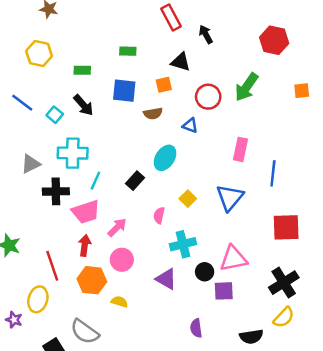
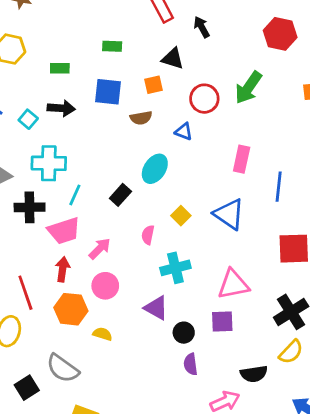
black arrow: (83, 105) -> (61, 108), turned -45
blue triangle: (230, 197) -> (229, 214), turned -36
black circle: (205, 272) -> (184, 333), moved

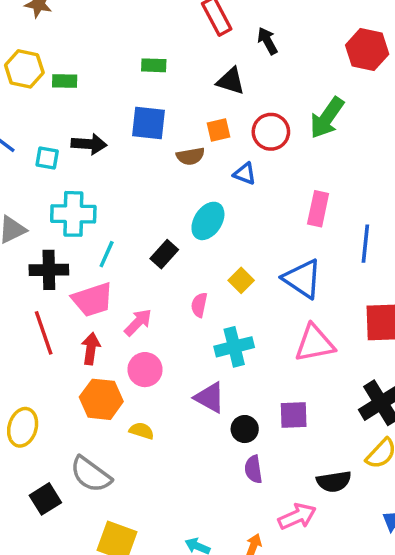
green rectangle: (60, 68) -> (65, 81), moved
orange square: (153, 85) -> (218, 130), moved
cyan square: (28, 119) -> (47, 158), turned -30
pink triangle: (233, 284) -> (315, 343), moved
red line: (25, 293) -> (44, 333), moved

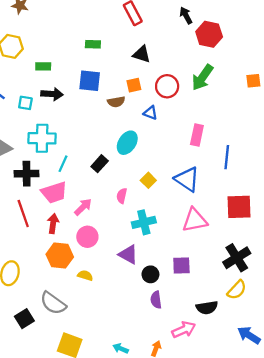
black arrow: (267, 41) -> (186, 15), moved
red hexagon: (367, 50) -> (209, 34), moved
green rectangle: (65, 81) -> (43, 66), moved

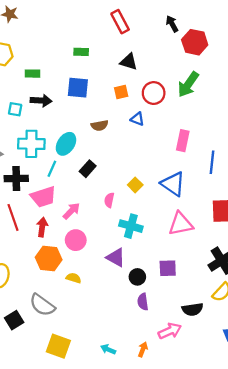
brown semicircle: (116, 102) -> (100, 125), moved
cyan ellipse: (127, 143) -> (66, 144), moved
cyan cross: (144, 222) -> (131, 226), turned 30

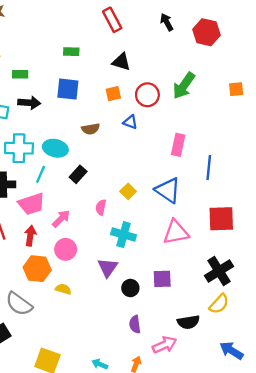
red hexagon: (195, 42) -> (207, 32), moved
cyan ellipse: (66, 144) -> (55, 148), turned 70
purple triangle: (116, 257) -> (108, 268), turned 36
purple semicircle: (143, 302) -> (135, 324), moved
gray semicircle: (42, 305) -> (19, 304), moved

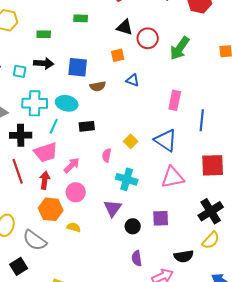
green rectangle: (20, 74) -> (44, 34), moved
blue square: (68, 89) -> (78, 67), moved
red circle: (147, 95) -> (148, 38), moved
black rectangle: (78, 174) -> (87, 126), turned 42

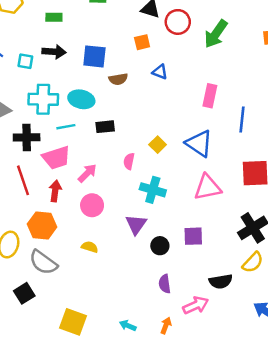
cyan line: (54, 126) -> (66, 127), turned 56
orange hexagon: (51, 209) -> (42, 225), moved

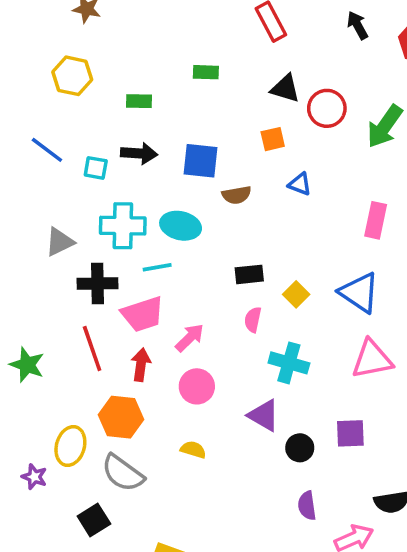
black rectangle: (105, 127) -> (249, 274), moved
purple triangle: (136, 224) -> (264, 415), turned -35

